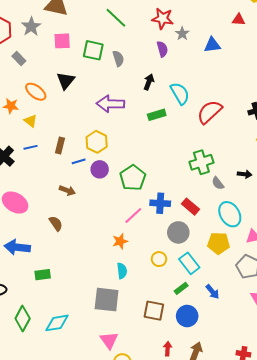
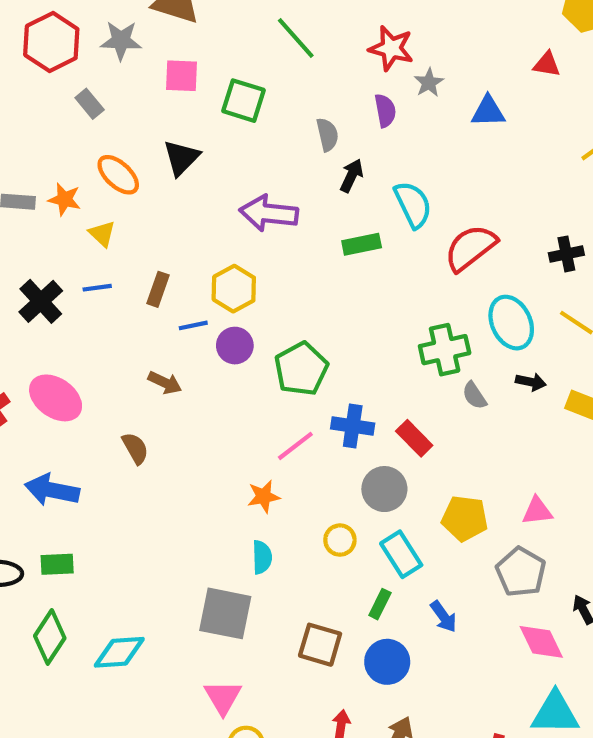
gray star: (31, 27) -> (121, 41), turned 30
gray semicircle: (118, 58) -> (327, 135), moved
cyan ellipse: (230, 214) -> (511, 323), moved
green rectangle: (43, 275) -> (57, 564), moved
green rectangle: (181, 288) -> (380, 604), turned -32

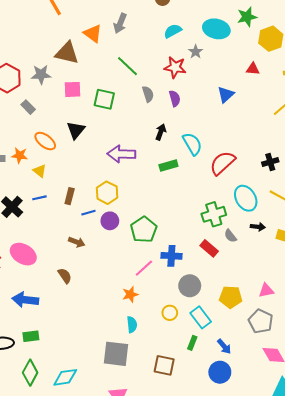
gray star: (429, 83) -> (196, 52), moved
blue triangle: (488, 111) -> (226, 95), turned -36
gray semicircle: (327, 135) -> (148, 94), moved
red rectangle: (414, 438) -> (209, 248), moved
blue circle: (387, 662) -> (220, 372), moved

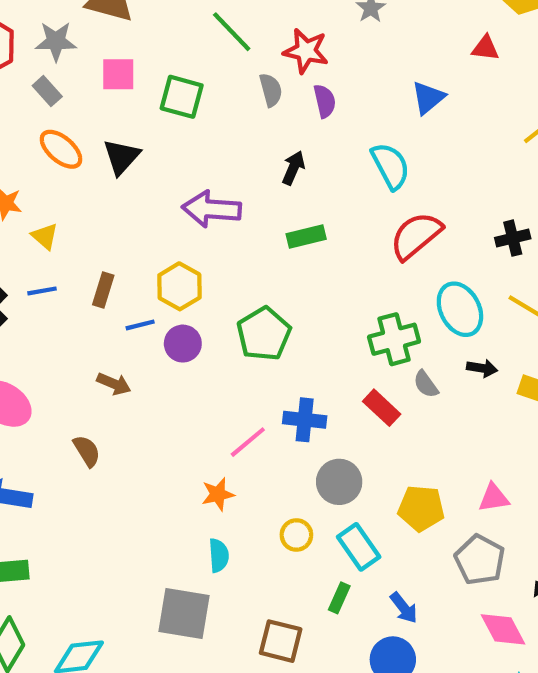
red star: (175, 67) -> (306, 51), moved
gray rectangle: (28, 107) -> (47, 91), moved
orange ellipse: (45, 141) -> (61, 149), moved
cyan semicircle: (192, 144) -> (390, 166), moved
green pentagon: (144, 230) -> (264, 334), moved

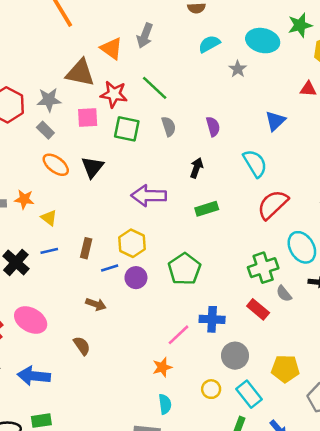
red star: (306, 51) -> (114, 94), moved
gray semicircle: (271, 90) -> (169, 126), moved

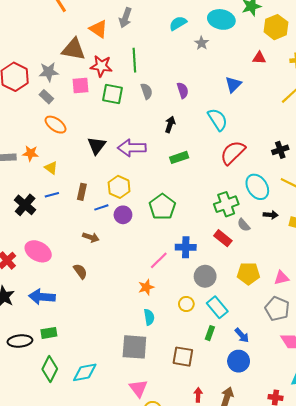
green line: (155, 88) -> (134, 60), turned 45
black triangle: (92, 167) -> (97, 145), moved
yellow pentagon: (285, 369) -> (248, 273), moved

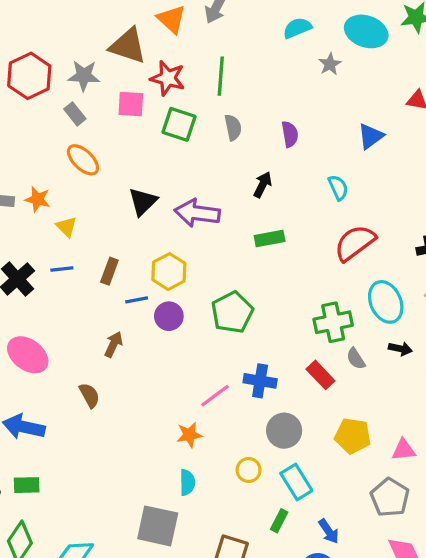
cyan semicircle: (218, 120) -> (338, 188), size x0.7
brown arrow: (91, 237) -> (113, 344), turned -91

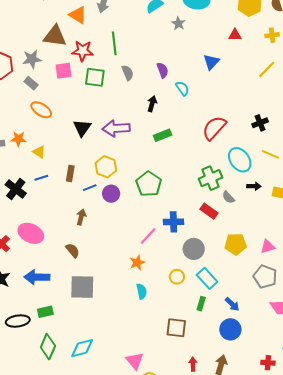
cyan semicircle: (338, 188) -> (182, 88), moved
gray square: (158, 526) -> (82, 287), moved

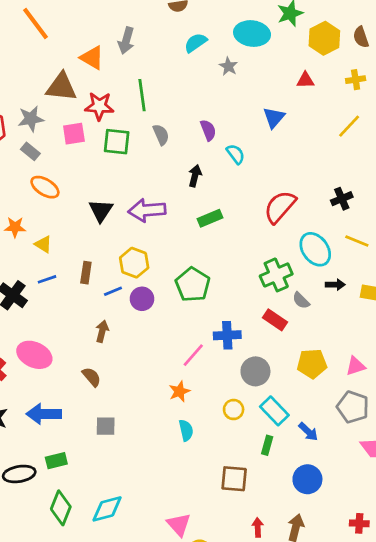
gray square: (82, 287) -> (106, 426), size x0.6
blue arrow: (232, 304) -> (308, 432), moved

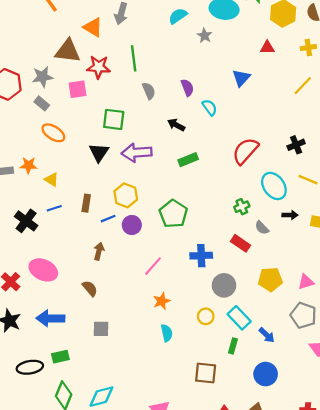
green square: (117, 142) -> (114, 119), moved
black arrow: (195, 176) -> (176, 125), turned -77
green cross: (276, 275) -> (242, 207), size x0.6
pink line: (193, 355) -> (153, 266), moved

